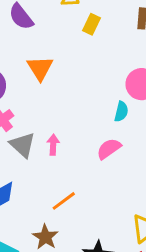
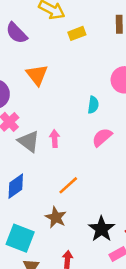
yellow rectangle: (91, 24) -> (77, 33), turned 49
cyan semicircle: (121, 112) -> (93, 105), moved

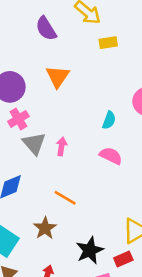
pink semicircle: (102, 137) -> (111, 156), turned 55
orange line: (68, 185) -> (65, 198), turned 60

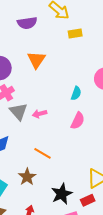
purple semicircle: (46, 29) -> (27, 23), turned -66
pink arrow: (62, 146) -> (40, 114), turned -112
pink semicircle: (111, 156) -> (78, 121), turned 90

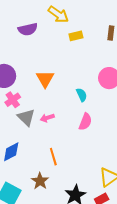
orange triangle: (36, 60) -> (45, 79), moved
cyan semicircle: (76, 93) -> (82, 95), turned -40
orange line: (43, 153) -> (53, 157), turned 48

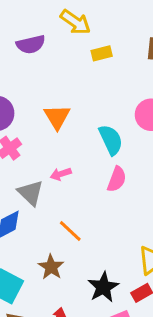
cyan semicircle: (82, 95) -> (111, 140), size x1.5
gray triangle: (26, 117) -> (31, 193), moved
orange line: (53, 157) -> (70, 231), turned -30

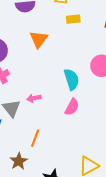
orange triangle: (57, 117) -> (39, 39), moved
orange line: (70, 231) -> (35, 138), turned 60

